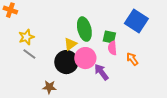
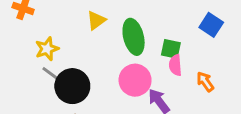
blue square: (136, 21) -> (211, 25), size x0.7
yellow triangle: (70, 44) -> (96, 20), moved
black circle: (66, 62) -> (72, 86), moved

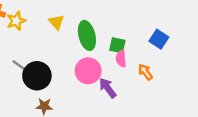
yellow triangle: (96, 20) -> (56, 22), turned -35
blue square: (211, 25) -> (159, 39), moved
yellow star: (47, 49) -> (16, 21), moved

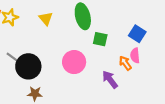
green ellipse: (87, 35) -> (83, 16), moved
pink semicircle: (121, 59) -> (135, 55), moved
purple arrow: (108, 88) -> (110, 79), moved

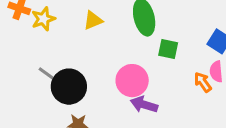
yellow triangle: (46, 18) -> (93, 20), turned 48
purple arrow: (110, 79) -> (144, 105), moved, turned -36

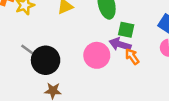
orange arrow: (203, 82) -> (132, 57), moved
purple arrow: (144, 105) -> (120, 44), moved

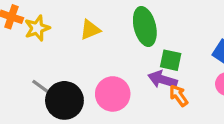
pink circle: (97, 55) -> (113, 94), moved

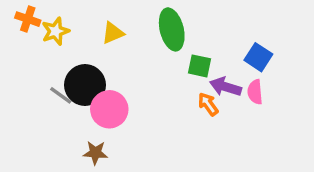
purple arrow: (163, 80) -> (226, 87), moved
pink circle: (113, 94) -> (109, 109), moved
black circle: (64, 100) -> (85, 85), moved

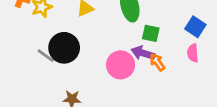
purple arrow: (226, 87) -> (143, 53), moved
pink circle: (109, 109) -> (121, 65), moved

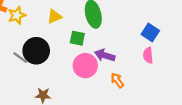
green square: (151, 33) -> (77, 38), moved
orange arrow: (157, 62) -> (117, 80), moved

